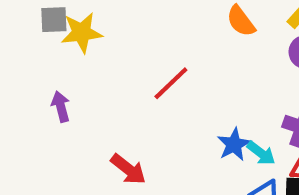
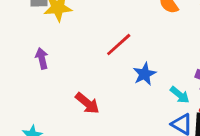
blue star: (234, 144) -> (145, 74), moved

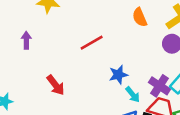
blue star: (145, 74) -> (118, 75), moved

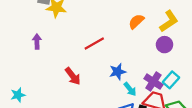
orange semicircle: (140, 17) -> (136, 21), turned 70
red arrow: (56, 85) -> (73, 76), moved

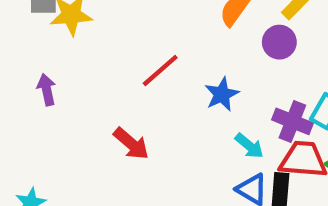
purple circle: (164, 45) -> (279, 42), moved
blue star: (118, 72) -> (222, 94), moved

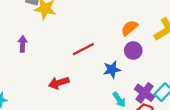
purple circle: (279, 42) -> (133, 51), moved
red arrow: (131, 144) -> (59, 83), turned 108

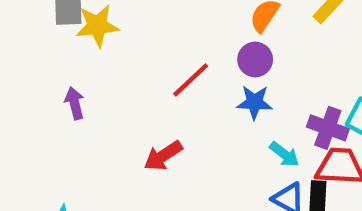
purple circle: (133, 51) -> (255, 59), moved
blue star: (112, 70) -> (254, 102), turned 30

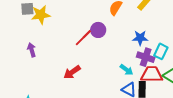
purple circle: (255, 59) -> (98, 30), moved
blue star: (254, 102) -> (140, 38), moved

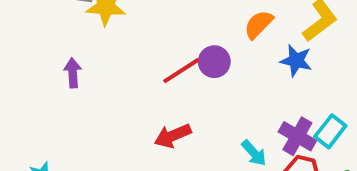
blue star: (140, 38) -> (296, 61), moved
red arrow: (72, 72) -> (173, 136), moved

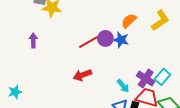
blue star: (296, 61) -> (121, 40), moved

